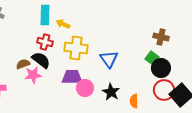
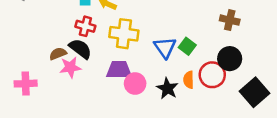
green square: (152, 58) -> (187, 46), moved
red circle: (164, 90) -> (212, 75), moved
orange semicircle: (134, 101) -> (189, 80), moved

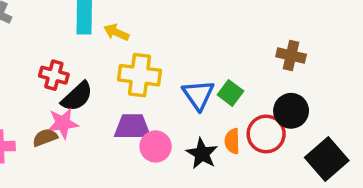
red cross: (85, 26) -> (54, 75), moved
black semicircle: (80, 49) -> (77, 97), turned 100
brown semicircle: (58, 54) -> (45, 138), moved

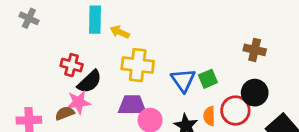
green square: (230, 93) -> (208, 79), turned 30

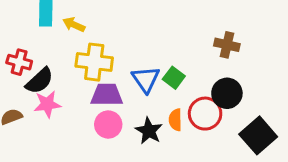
green square: (208, 79) -> (174, 78), turned -30
pink star: (78, 102) -> (47, 104), moved
purple trapezoid: (132, 105) -> (107, 95), moved

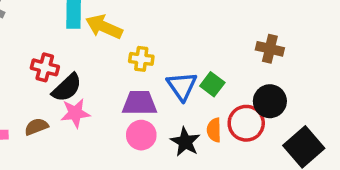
yellow arrow: (74, 25) -> (104, 27), size x1.5
yellow cross: (94, 62) -> (141, 59), moved, size x0.6

